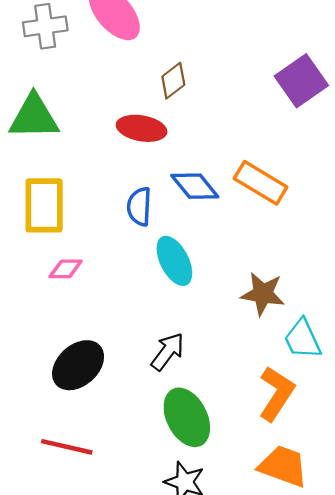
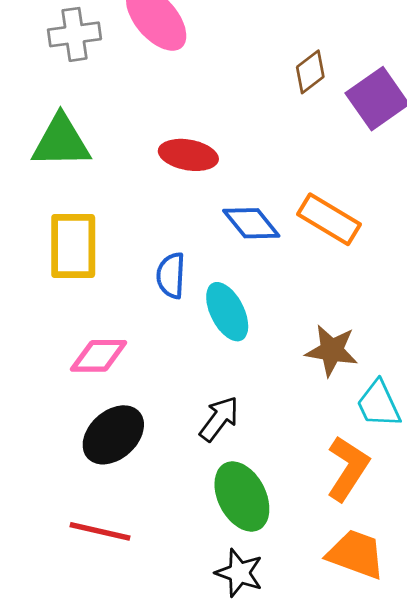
brown diamond: (173, 81) -> (310, 72), moved
blue semicircle: (139, 207) -> (171, 275), moved
pink diamond: (66, 269) -> (99, 356), moved, size x1.4

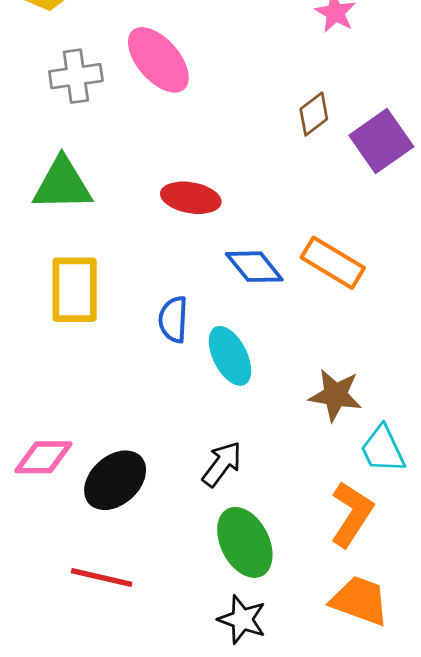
pink diamond: (99, 356) -> (43, 457), moved

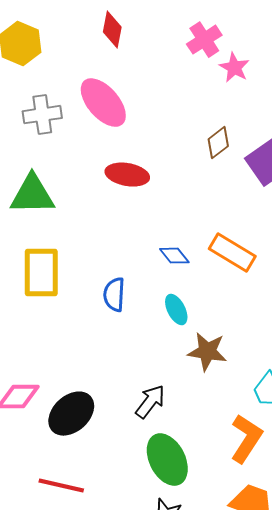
red ellipse: (191, 198) -> (127, 175), moved
blue diamond: (254, 267) -> (174, 256), size x0.7
cyan ellipse: (230, 356) -> (176, 310), moved, size x0.7
brown star: (335, 395) -> (207, 352), moved

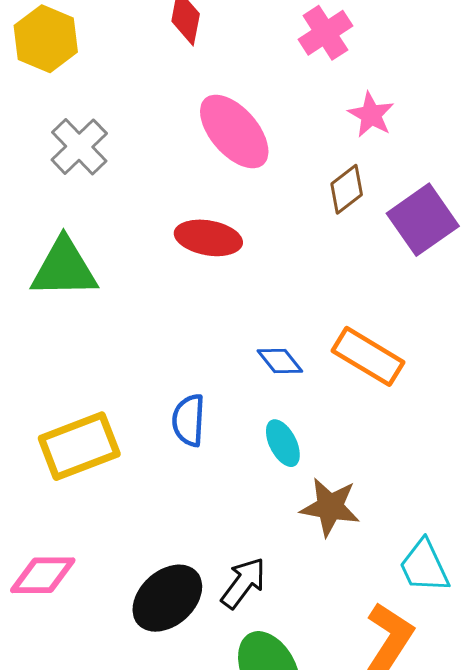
pink star: (234, 68) -> (371, 115), moved
pink ellipse: (103, 103) -> (234, 132), moved
gray cross: (42, 115) -> (79, 147), turned -36
yellow rectangle: (41, 273) -> (79, 446), moved, turned 69
black ellipse: (71, 414) -> (167, 598), moved

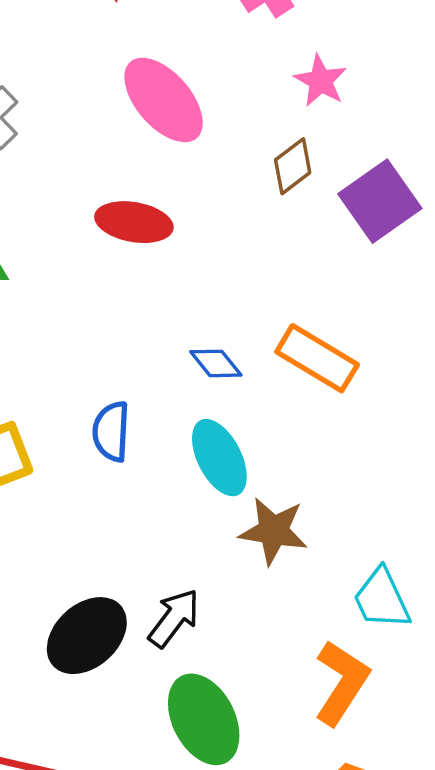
cyan ellipse: (283, 443) -> (219, 458), size x1.4

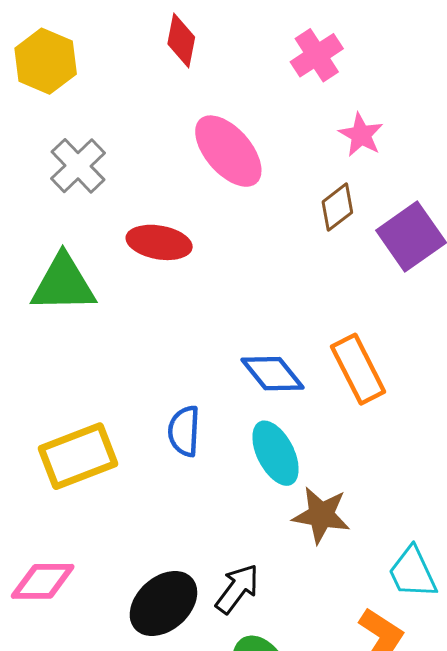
red ellipse: (134, 222) -> (159, 242), moved
orange rectangle: (317, 358) -> (358, 369), turned 32
blue diamond: (216, 363) -> (273, 374), size x1.4

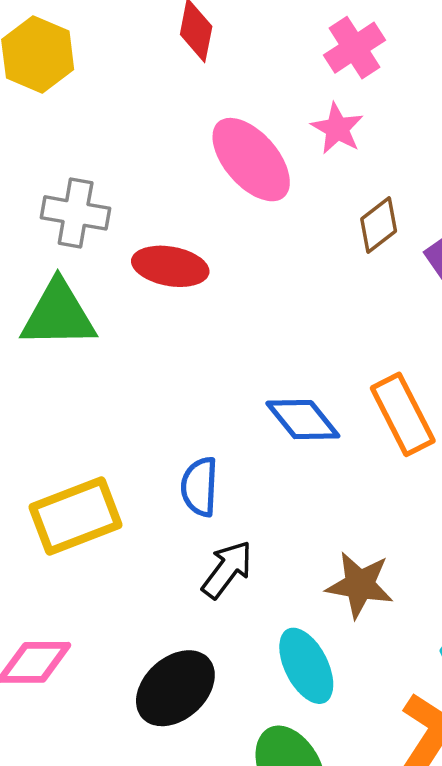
pink star: (361, 135) -> (337, 129), moved
gray cross: (78, 166) -> (76, 213), moved, turned -36
cyan ellipse: (275, 453) -> (306, 666), moved
black arrow: (237, 589) -> (227, 569), moved

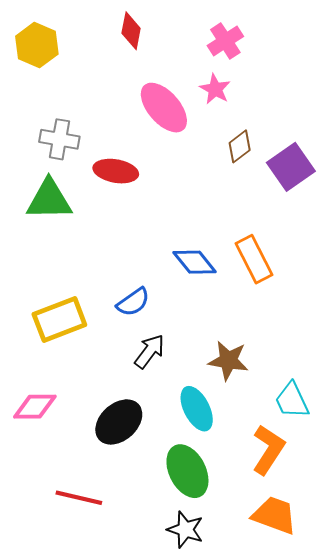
blue semicircle: (200, 487) -> (133, 302), turned -128

